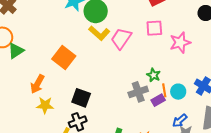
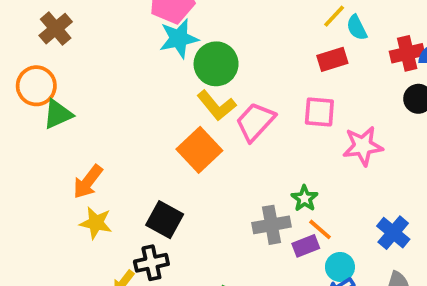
orange square: (64, 58) -> (199, 150), moved
orange line: (164, 90) -> (320, 229), turned -48
cyan circle: (178, 92) -> (340, 267), moved

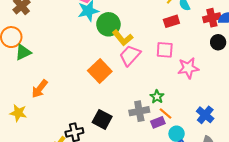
yellow L-shape: (216, 106) -> (123, 38), moved
black square: (165, 220) -> (102, 119), moved
yellow star: (96, 223) -> (18, 113), moved

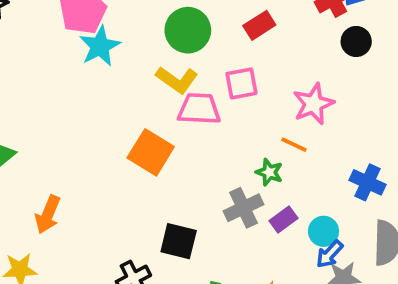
green circle: (108, 24) -> (188, 30), moved
pink square: (165, 50) -> (241, 83), moved
pink trapezoid: (130, 55) -> (199, 109), turned 65
orange line: (166, 113) -> (294, 145), moved

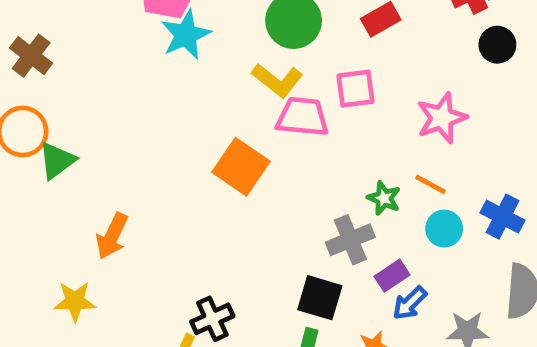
orange line: (294, 145) -> (430, 184), moved
purple rectangle: (284, 220) -> (392, 276), moved
cyan circle: (324, 231) -> (444, 229), moved
black square: (179, 241) -> (320, 298), moved
blue arrow: (330, 254) -> (410, 303), moved

